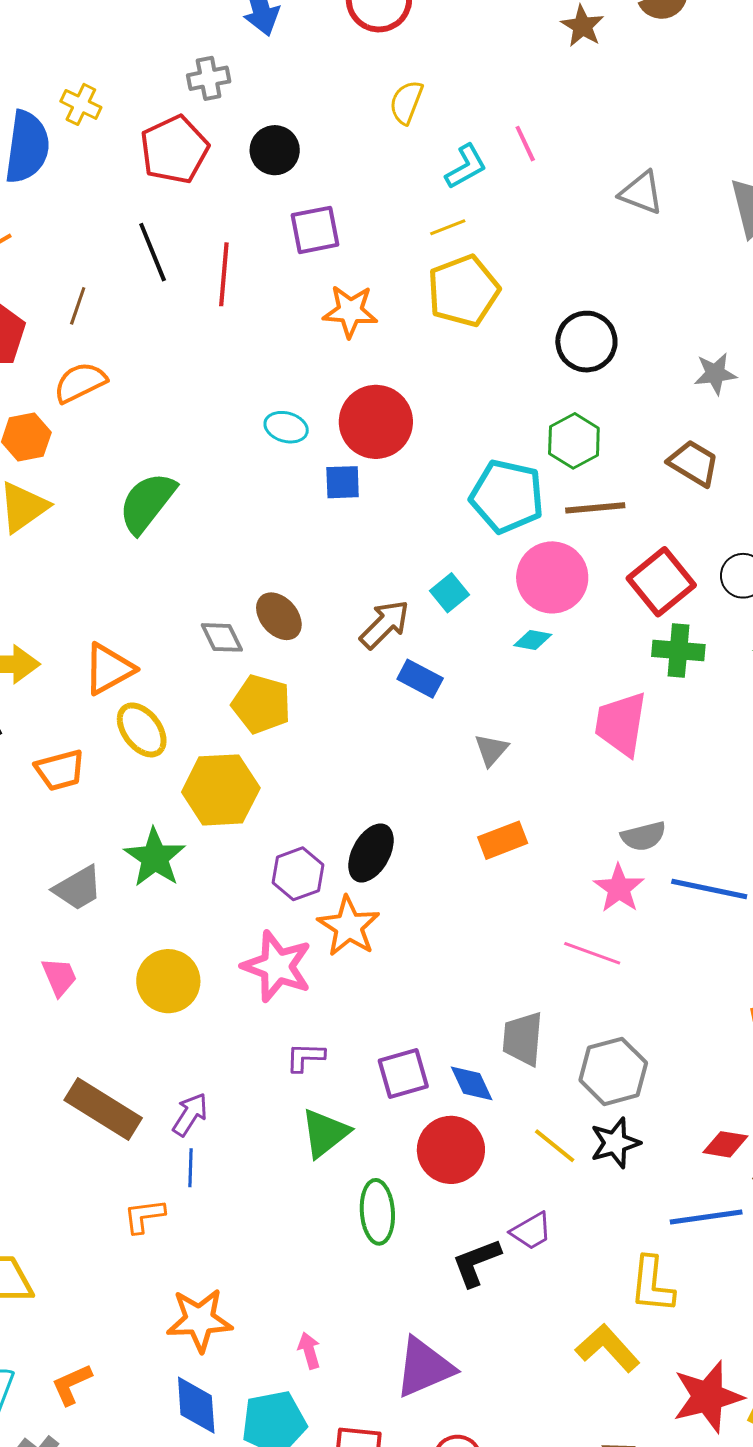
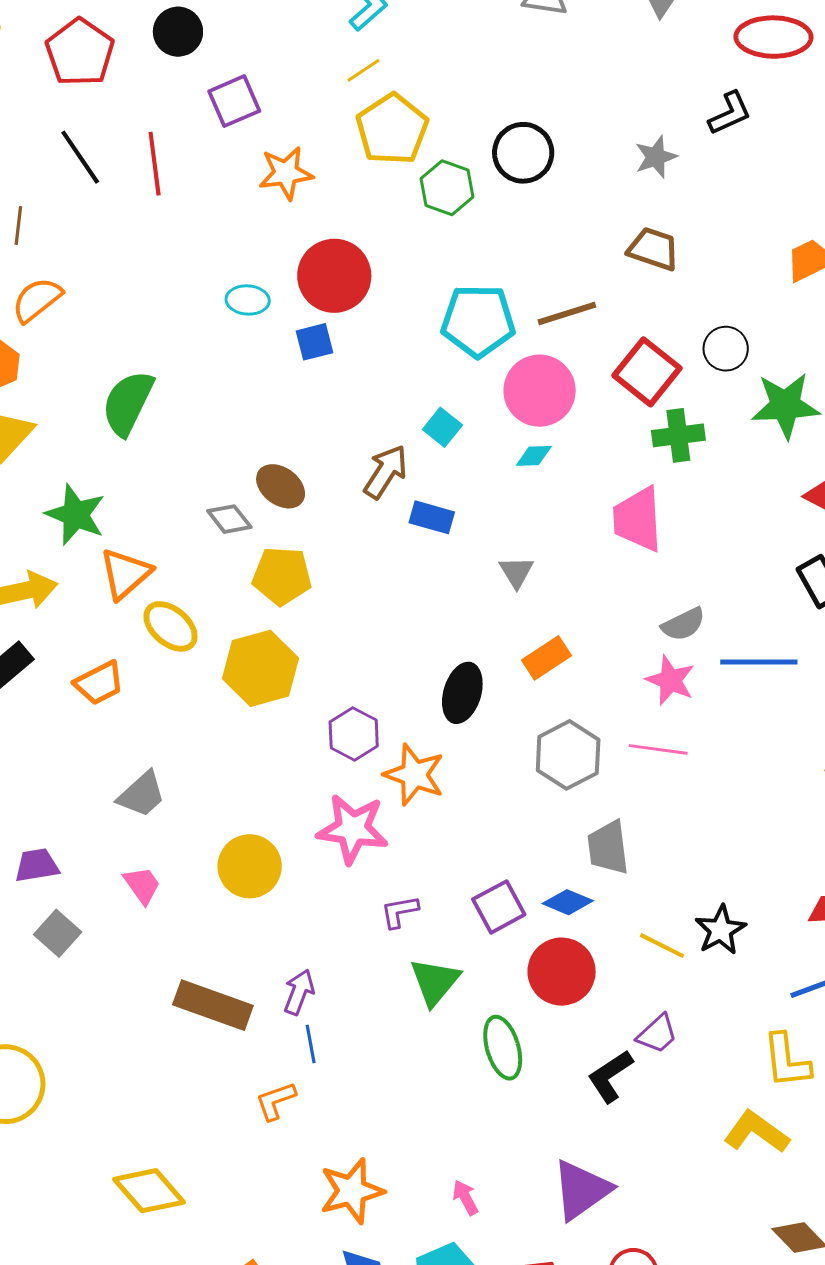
green hexagon: (574, 441) -> (447, 188), moved
black ellipse: (371, 853) -> (462, 693), moved
green star: (155, 858) -> (76, 515), moved
gray hexagon: (613, 1071) -> (568, 755), moved
blue diamond: (472, 1083) -> (568, 902), turned -30

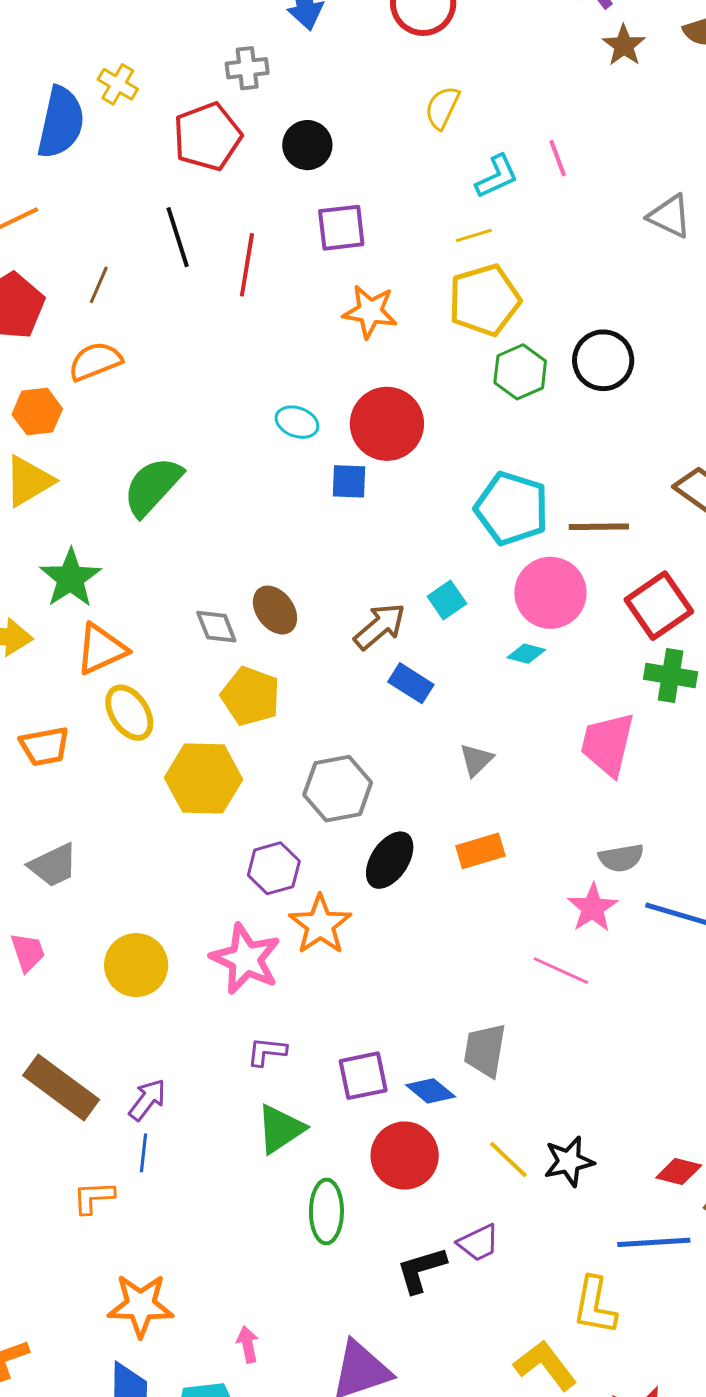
gray hexagon: (568, 755) -> (338, 789), moved

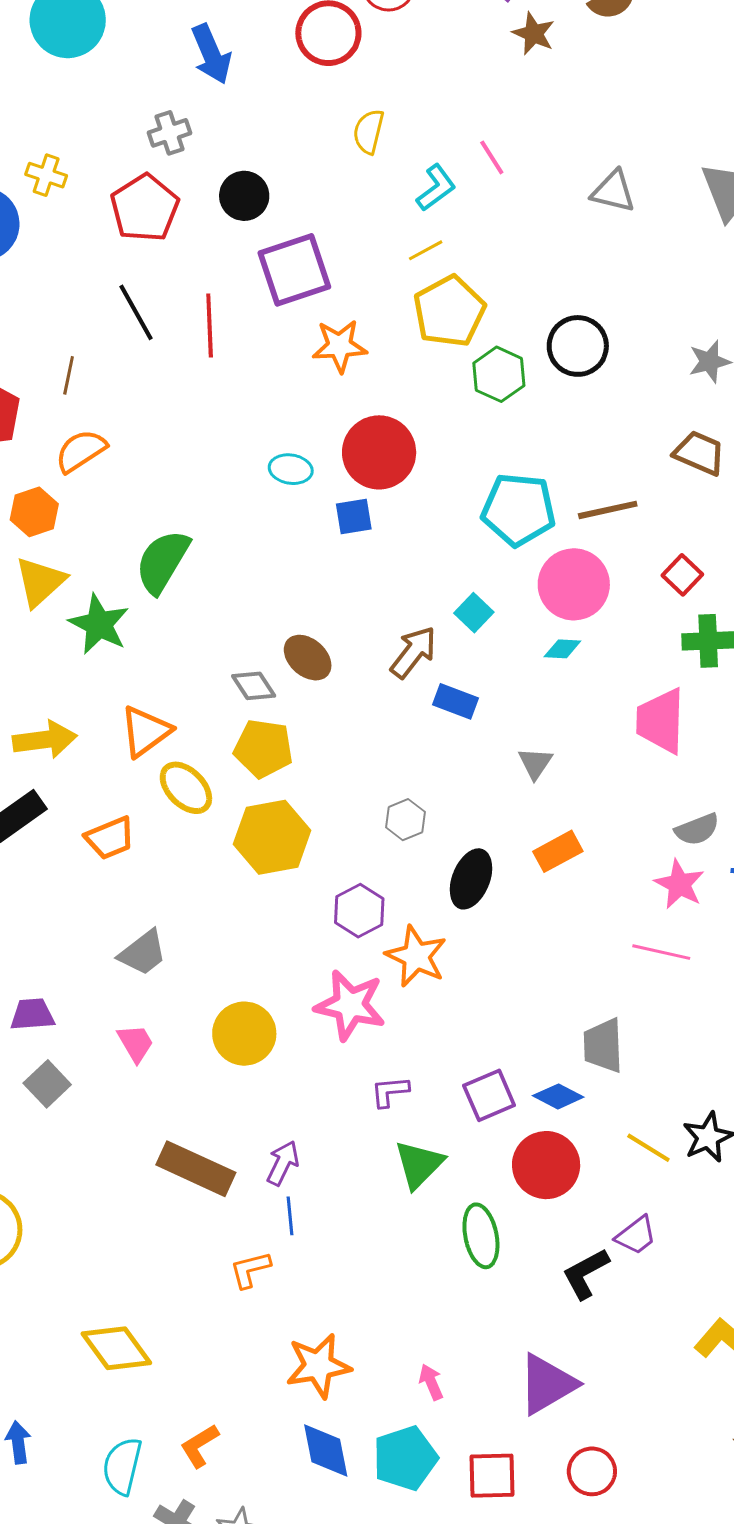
purple square: (341, 228) -> (294, 270), size x1.4
green star: (70, 578) -> (99, 624), moved
red square: (659, 606) -> (682, 575), size x0.6
yellow pentagon: (251, 696) -> (263, 749), moved
gray hexagon: (338, 789) -> (405, 820), size x0.6

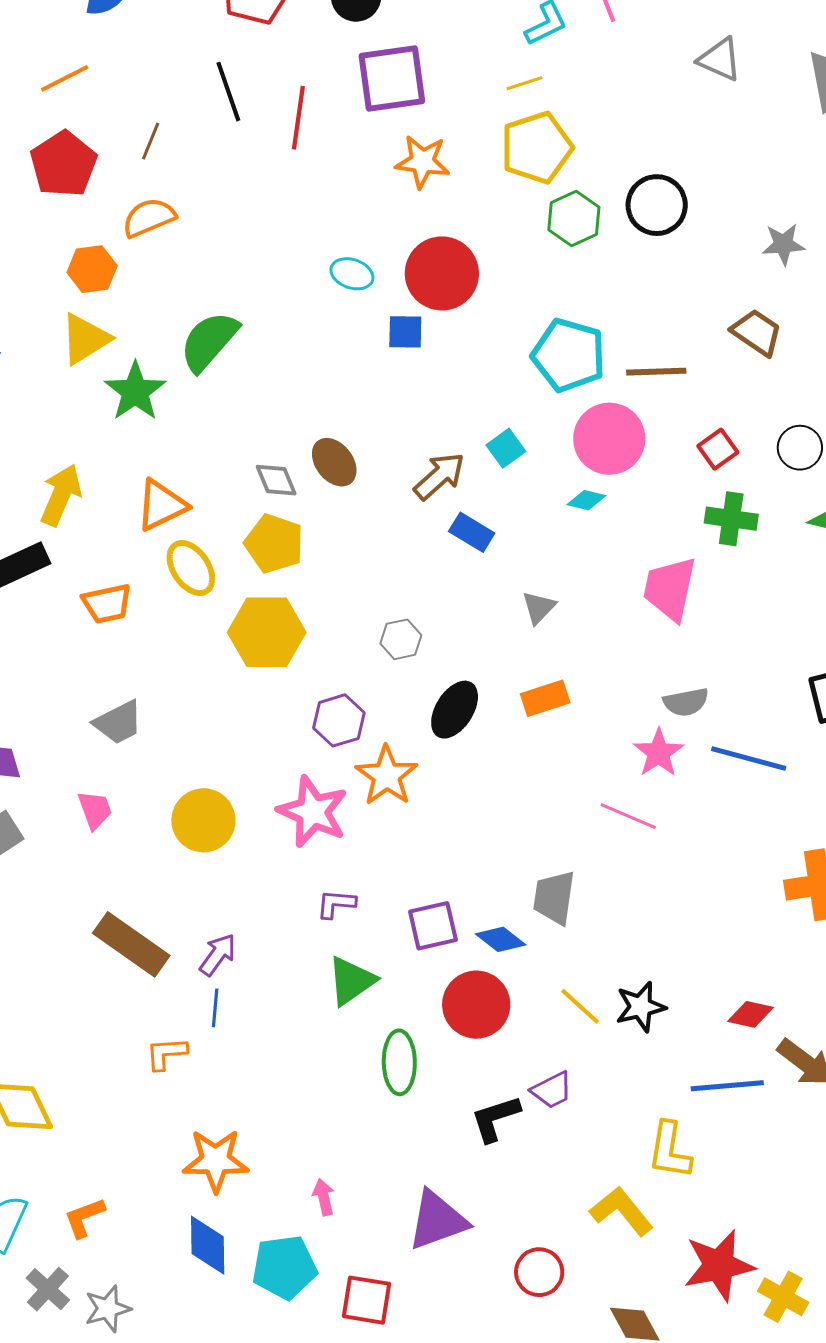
yellow arrow: (45, 740) -> (61, 495), turned -70
red circle: (592, 1471) -> (539, 1272), moved

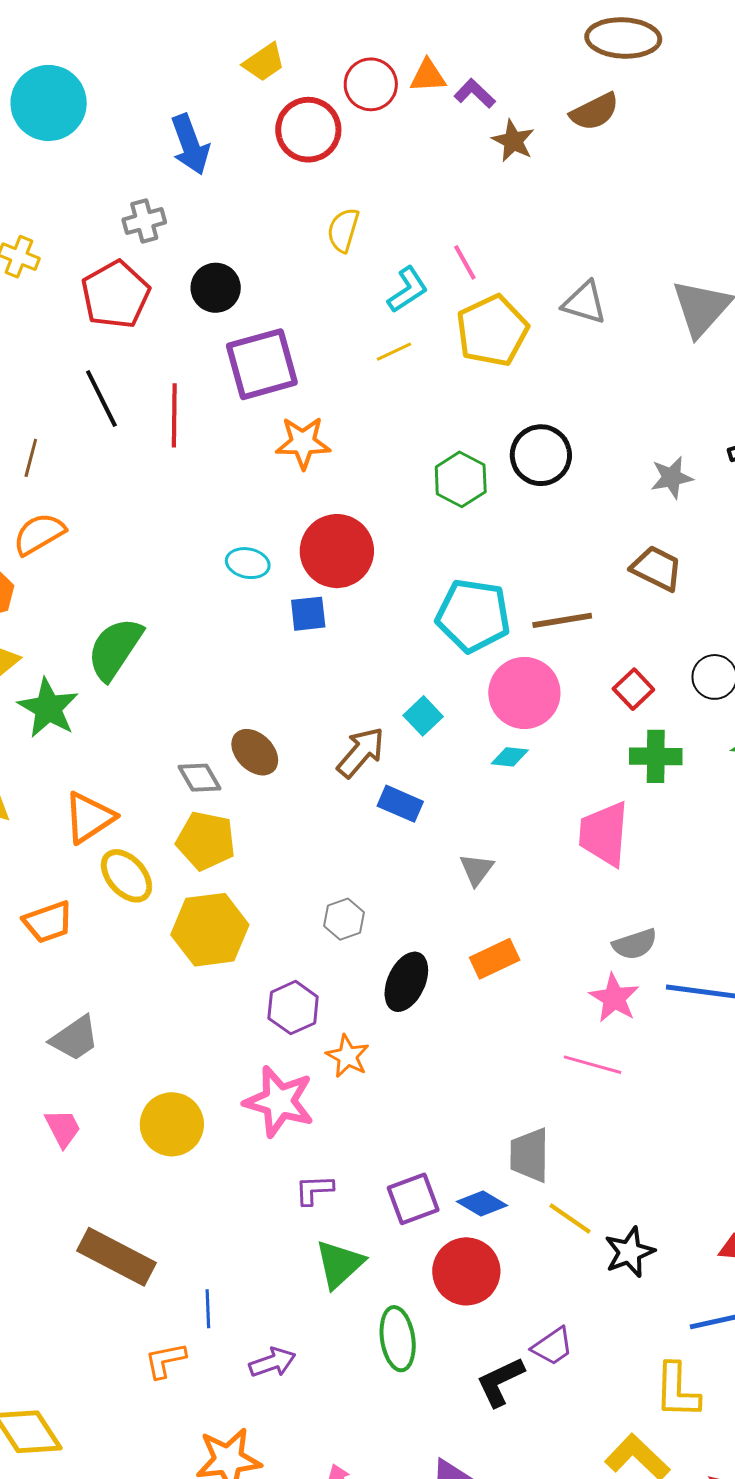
yellow pentagon: (537, 148) -> (492, 331), moved
orange star: (387, 776) -> (348, 1056), size x0.7
purple arrow: (218, 955) -> (272, 1362), moved, turned 42
yellow line: (580, 1006) -> (570, 1218), moved

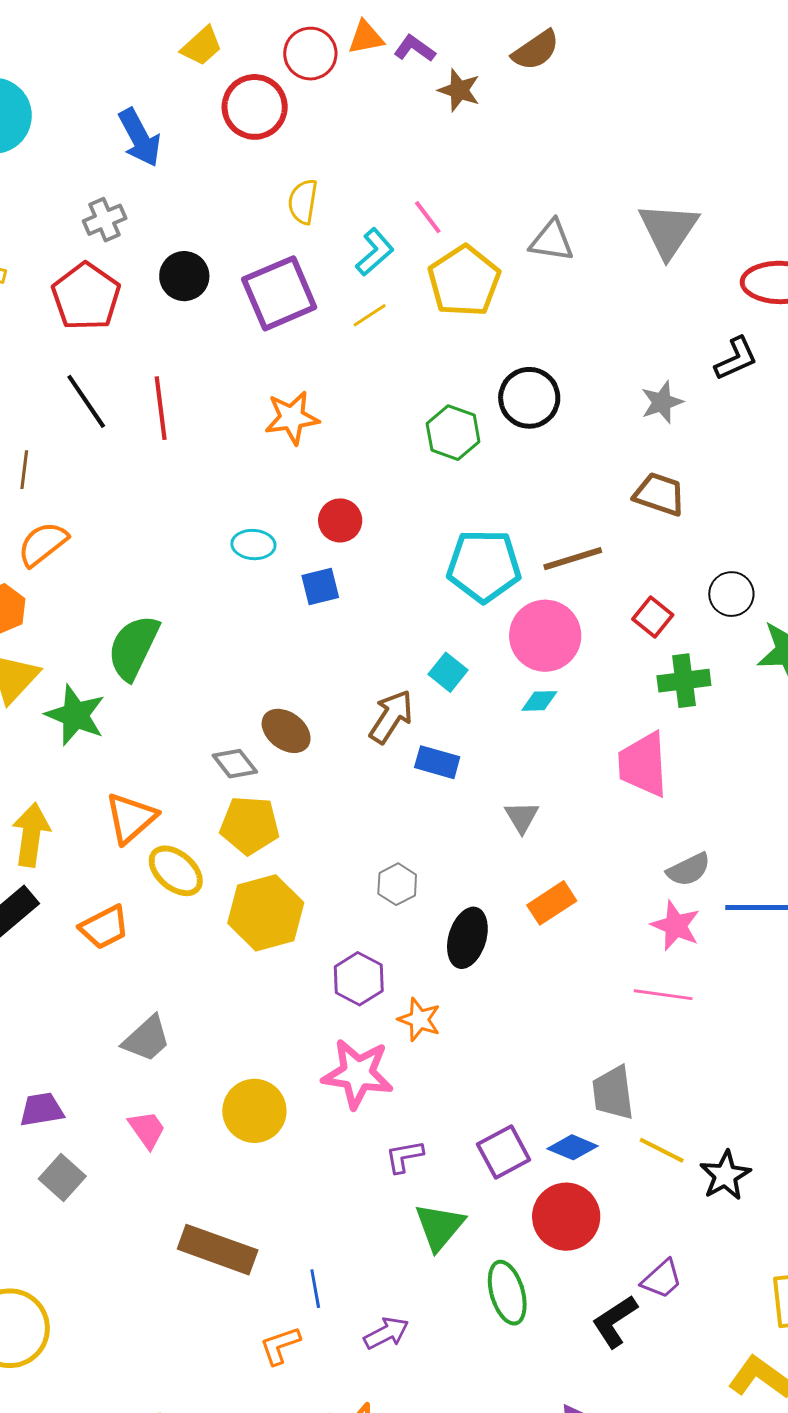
purple square: (262, 364) -> (279, 293), moved
red circle: (337, 551) -> (340, 520), size x0.6

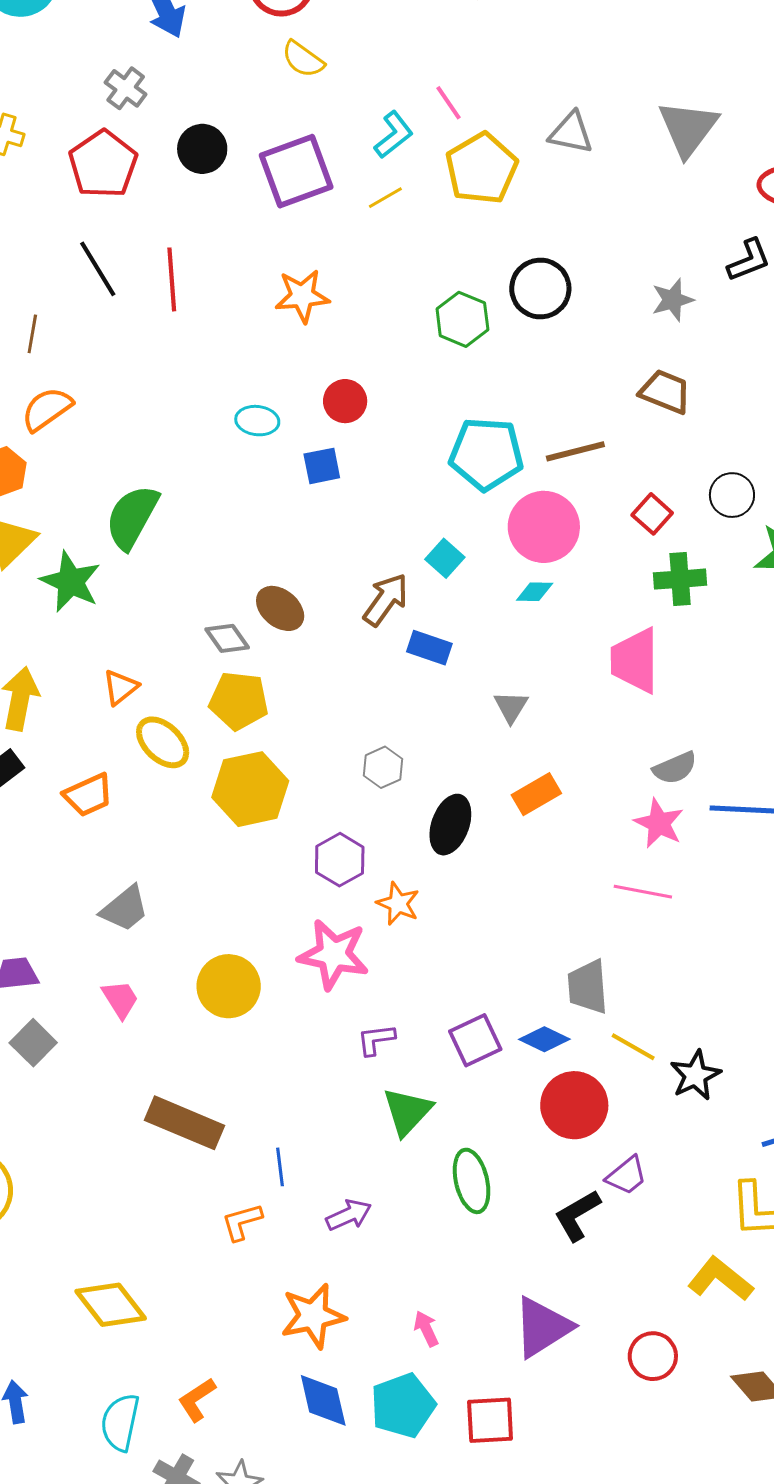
yellow semicircle: (303, 202) -> (303, 59), moved, turned -66
gray cross: (105, 220) -> (126, 88), turned -33
orange triangle: (131, 818) -> (120, 687), size x0.7
red circle: (566, 1217) -> (574, 1105), moved

